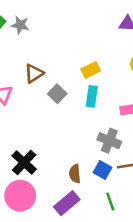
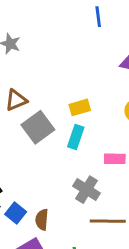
gray square: (57, 94) -> (38, 127), size x1.5
blue square: (102, 170) -> (16, 213), moved

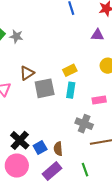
gray square: (38, 127) -> (45, 88), turned 35
blue square: (16, 213) -> (40, 148), turned 32

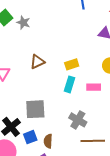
brown triangle: (27, 73) -> (37, 62), moved
gray square: (45, 88) -> (35, 109), moved
pink rectangle: (99, 100) -> (94, 87), moved

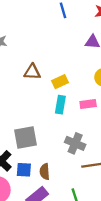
brown triangle: (37, 62) -> (32, 72), moved, turned 35
blue square: (30, 137) -> (24, 170), turned 32

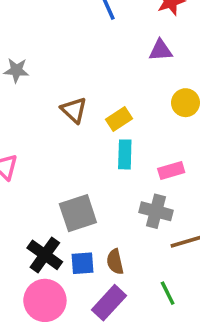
brown triangle: (32, 72) -> (74, 110), turned 48
pink rectangle: (88, 104) -> (171, 171), moved

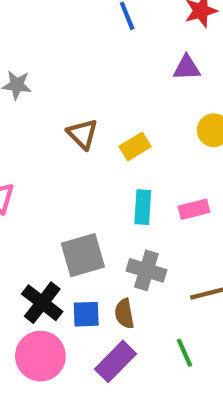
cyan rectangle: (125, 154) -> (143, 207), moved
gray cross: (156, 211) -> (146, 270), moved

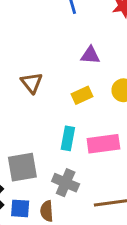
purple triangle: (187, 68) -> (90, 55), moved
yellow rectangle: (135, 147) -> (82, 95), moved
pink rectangle: (194, 209) -> (103, 144), size x1.5

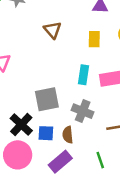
yellow rectangle: (82, 95) -> (94, 39), turned -63

